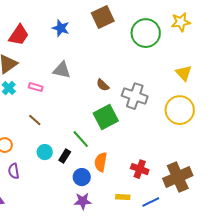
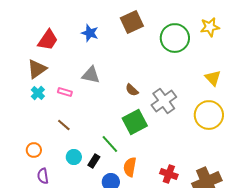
gray cross: (135, 96) -> (164, 101), turned 35

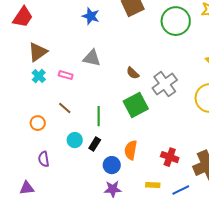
red trapezoid: (48, 40) -> (23, 17), moved
green line: (110, 144) -> (99, 116), moved, turned 42
orange circle: (34, 150) -> (38, 123), moved

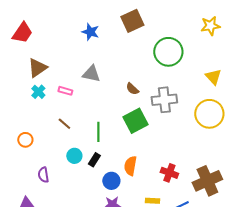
green circle: (176, 21) -> (168, 52), moved
gray cross: (165, 84) -> (164, 100), turned 30
orange circle: (38, 123) -> (25, 140), moved

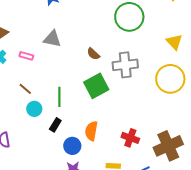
cyan circle: (74, 156) -> (34, 109), moved

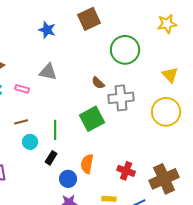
brown semicircle: (93, 54) -> (98, 83), moved
brown line: (25, 89) -> (21, 122), turned -56

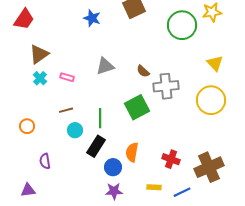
green circle: (125, 50) -> (182, 25), moved
gray triangle: (48, 72) -> (105, 66), moved, turned -30
black rectangle: (51, 158) -> (96, 146), size x1.5

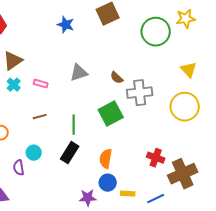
cyan circle: (75, 130) -> (34, 153), moved
red cross: (171, 159) -> (156, 158), moved
blue circle: (113, 167) -> (108, 183), moved

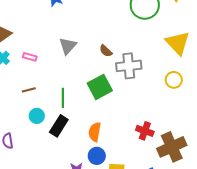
yellow triangle: (189, 70) -> (178, 43), size x1.5
gray triangle: (79, 73) -> (68, 46), turned -30
yellow circle: (185, 107) -> (174, 80), size x0.6
cyan circle: (34, 153) -> (37, 116), moved

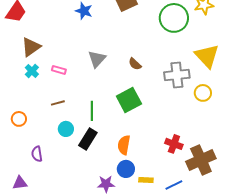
gray cross: (129, 66) -> (177, 75), moved

